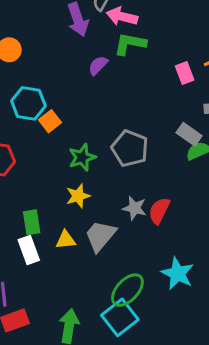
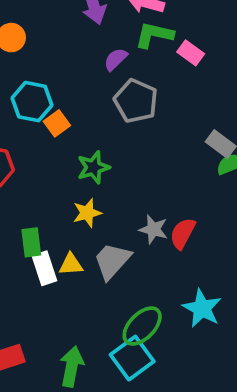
pink rectangle: (185, 73) -> (191, 53), moved, turned -35
gray pentagon: (130, 148) -> (136, 101), moved
white rectangle: (29, 250) -> (44, 268), moved

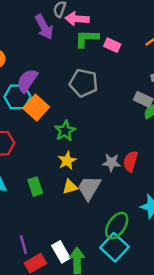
purple semicircle: (116, 59) -> (27, 81), moved, size x1.5
orange square: (57, 123) -> (36, 108), size x1.5
yellow triangle: (71, 264) -> (70, 187), moved
white rectangle: (44, 268) -> (61, 252), moved

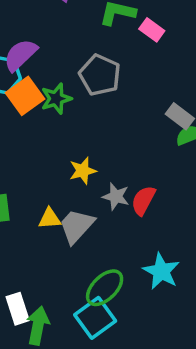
green star: (65, 131) -> (56, 99), moved
yellow star: (67, 161) -> (83, 171), moved

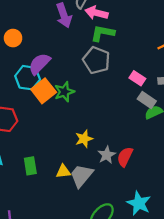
pink rectangle: (152, 30) -> (137, 78), moved
gray pentagon: (100, 75) -> (96, 60), moved
gray star: (116, 196) -> (107, 155), turned 30

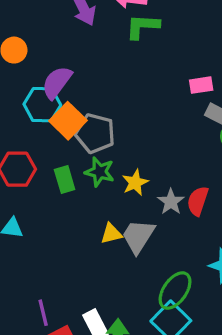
gray pentagon: (96, 60) -> (95, 133), moved
pink rectangle: (137, 78) -> (201, 85), turned -35
green star: (64, 92) -> (100, 172), moved, turned -30
green rectangle: (30, 166) -> (65, 180), moved

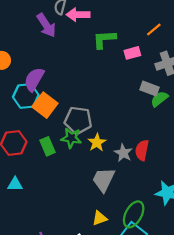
green L-shape: (142, 26) -> (104, 39), moved
pink rectangle: (201, 85) -> (132, 53), moved
gray pentagon: (95, 133) -> (78, 120), moved
yellow triangle: (111, 234) -> (100, 218), moved

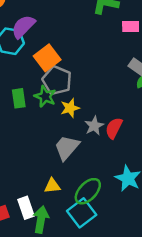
orange square: (45, 105) -> (47, 58), moved

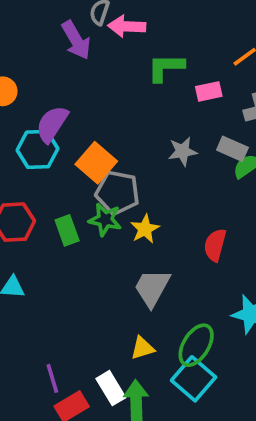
gray star: (94, 126) -> (183, 151), moved, turned 30

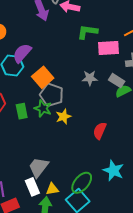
pink rectangle: (209, 91) -> (108, 48), size x1.5
gray trapezoid: (152, 288) -> (39, 167), moved
yellow triangle: (143, 348) -> (52, 189), moved
white rectangle: (111, 388) -> (32, 187), moved

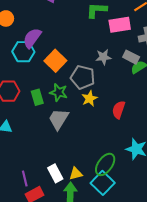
gray pentagon: (52, 95) -> (83, 77), moved
yellow star: (63, 117) -> (90, 98), moved
gray trapezoid: (39, 167) -> (58, 119), moved

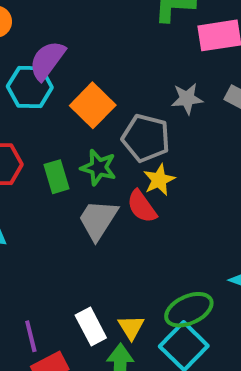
red semicircle: (119, 110) -> (142, 206), moved, turned -54
green ellipse: (105, 164) -> (189, 310), turned 30
yellow triangle: (76, 174) -> (131, 327), turned -48

